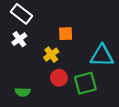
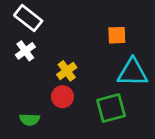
orange square: (66, 34) -> (117, 35), moved
red circle: (59, 78) -> (62, 97), moved

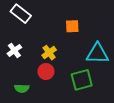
orange square: (117, 35) -> (72, 26), moved
white cross: (25, 51) -> (14, 50), moved

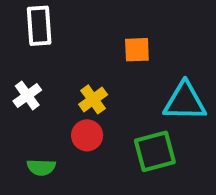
white rectangle: (21, 14) -> (39, 26), turned 48

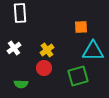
orange square: (137, 50) -> (81, 27), moved

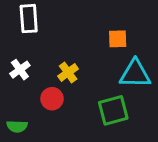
red circle: (44, 68) -> (52, 99), moved
green semicircle: (21, 84) -> (17, 126), moved

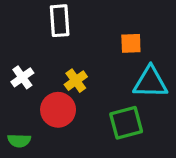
white rectangle: (29, 19) -> (60, 21), moved
red circle: (52, 99) -> (58, 110), size x1.4

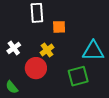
orange square: (131, 43) -> (59, 27), moved
green semicircle: (19, 141) -> (12, 87), turned 48

